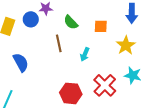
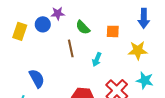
yellow star: (126, 45) -> (138, 50), turned 30
blue semicircle: (21, 62) -> (37, 78), moved

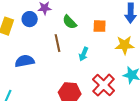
blue semicircle: (37, 78) -> (25, 61), moved, turned -72

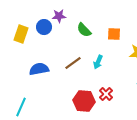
brown line: (58, 43) -> (73, 63), moved, turned 66
red cross: (104, 85) -> (106, 94), moved, size x0.6

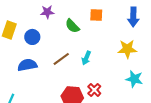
blue circle: (44, 27) -> (32, 37), moved
orange square: (114, 34) -> (96, 15), moved

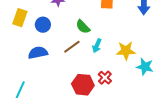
green semicircle: (72, 26) -> (83, 27), moved
yellow star: (127, 49) -> (126, 51), moved

